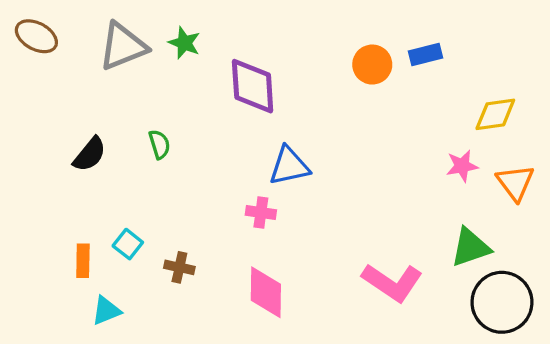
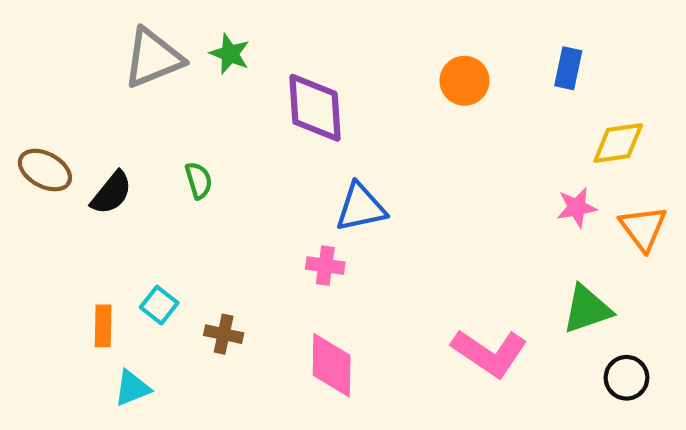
brown ellipse: (36, 36) -> (45, 170), moved
blue rectangle: (425, 55) -> (568, 68), moved, turned -64
black circle: (502, 302) -> (626, 378), size x0.6

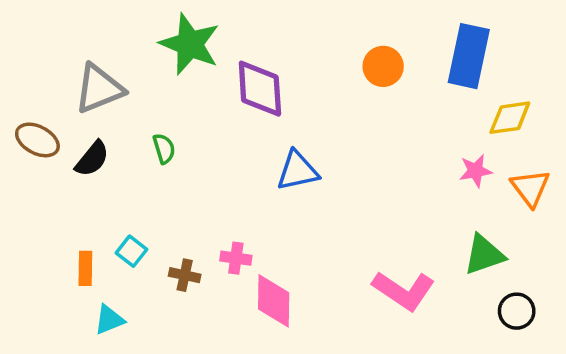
green star: (230, 54) -> (190, 44), size x1.8
gray triangle: (153, 58) -> (99, 89), moved
blue rectangle: (568, 68) -> (469, 56), size x1.8
pink cross: (325, 266) -> (236, 258), moved

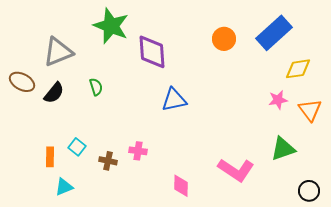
blue rectangle: (469, 56) -> (274, 33), turned 36
pink diamond: (274, 301) -> (181, 186), moved, size x0.7
black circle: (517, 311) -> (309, 191), moved

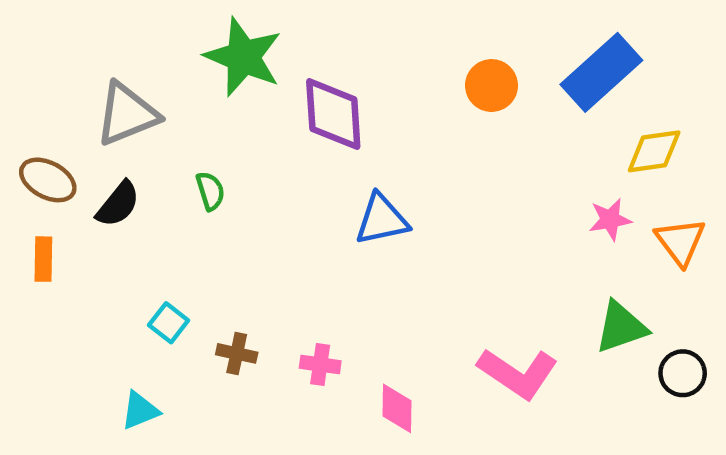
pink cross: (138, 151) -> (320, 364), moved
orange rectangle: (50, 157) -> (43, 259), moved
black circle: (309, 191) -> (683, 373), moved

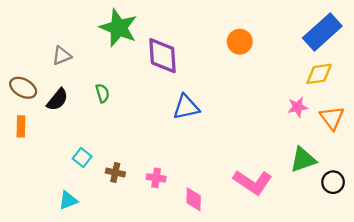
blue rectangle: (601, 72) -> (322, 32), moved
gray triangle: (127, 114) -> (62, 56), size x0.6

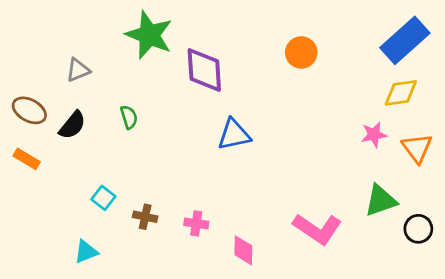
orange rectangle: (21, 126) -> (27, 159), turned -60

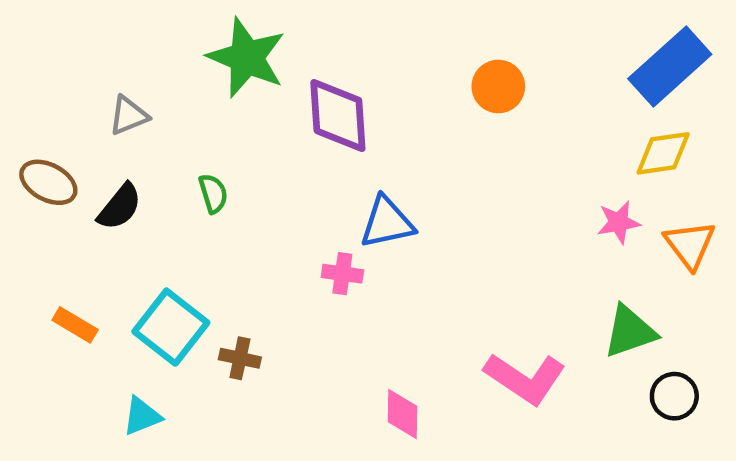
orange rectangle: (27, 159) -> (75, 325), moved
cyan square: (103, 198) -> (171, 327), size x1.8
pink cross: (196, 223) -> (342, 274), moved
black circle: (418, 229) -> (674, 396), moved

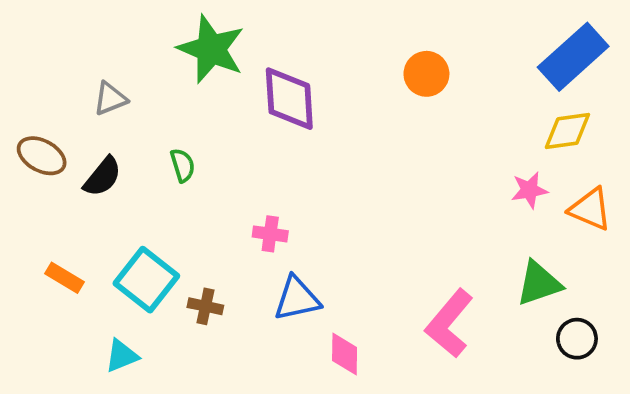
blue triangle: (387, 222) -> (297, 299), moved
orange triangle: (690, 245) -> (590, 209), turned -30
pink cross: (342, 274) -> (270, 234), moved
pink L-shape: (525, 378) -> (449, 323), turned 96

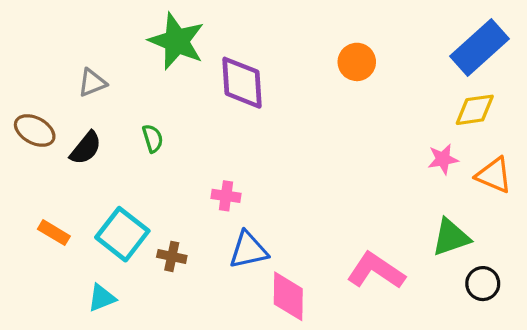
pink L-shape: (449, 323) -> (376, 271), turned 84
pink diamond: (345, 354) -> (288, 296), size x1.4

